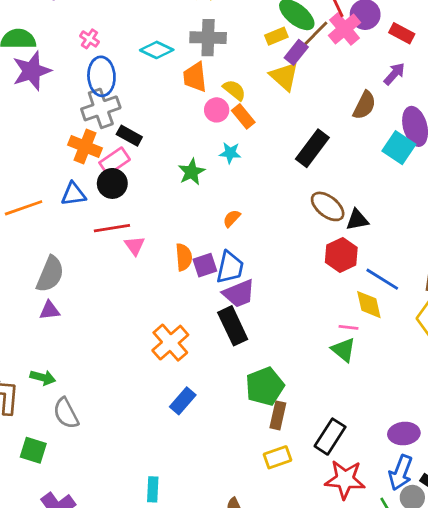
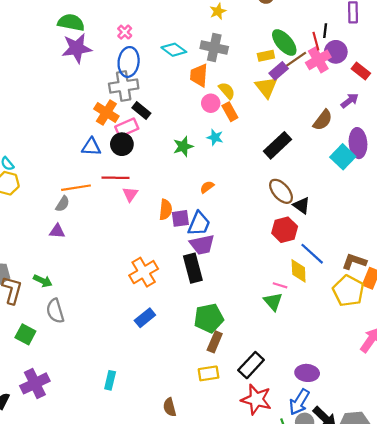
orange line: (24, 208) -> (76, 188), moved
black triangle: (357, 220) -> (301, 205), turned 36
gray semicircle: (50, 274) -> (63, 204), size x0.6

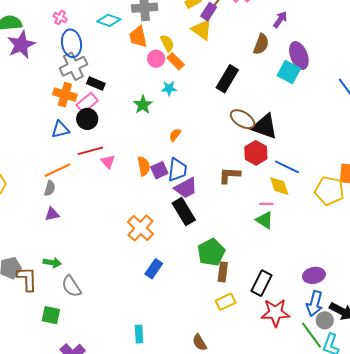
yellow semicircle: (227, 91) -> (167, 43), turned 30
black triangle: (301, 205) -> (265, 126), size x1.6
brown L-shape: (354, 261) -> (230, 175), moved

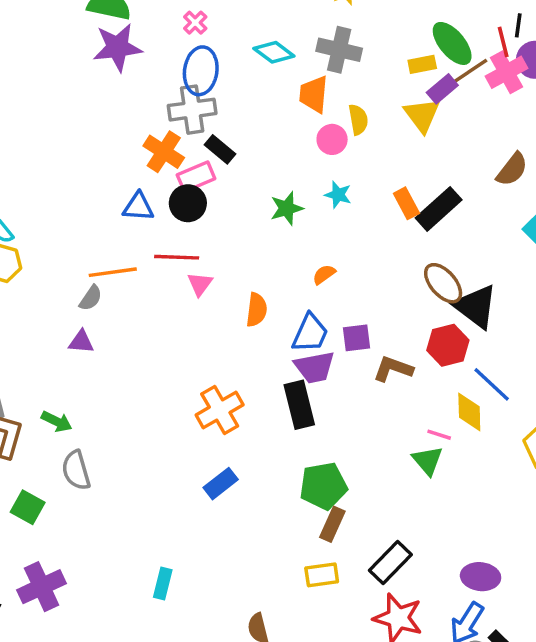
orange rectangle: (176, 61) -> (406, 203), moved
purple square: (159, 170) -> (356, 338), moved

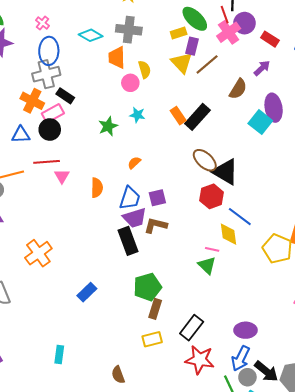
brown line: (468, 72) -> (207, 64), moved
purple rectangle: (442, 89) -> (192, 46), turned -30
brown L-shape: (393, 369) -> (156, 225), moved
orange cross: (220, 410) -> (38, 253), moved

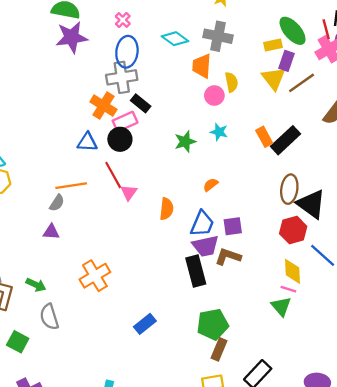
brown ellipse: (205, 160) -> (289, 189), turned 50
red line: (47, 162) -> (113, 175), turned 60
yellow diamond: (228, 234) -> (292, 271), moved

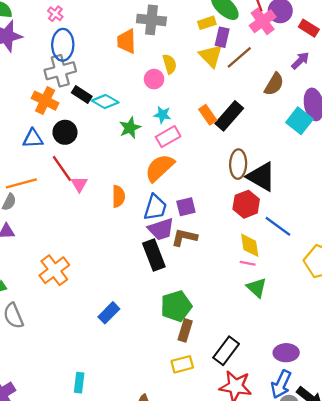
cyan diamond: (175, 39) -> (105, 101), moved
orange trapezoid: (202, 66) -> (127, 41), moved
pink rectangle: (125, 122) -> (168, 137), moved
orange semicircle: (211, 185) -> (160, 168), size x2.0
green triangle: (281, 306) -> (257, 288), moved

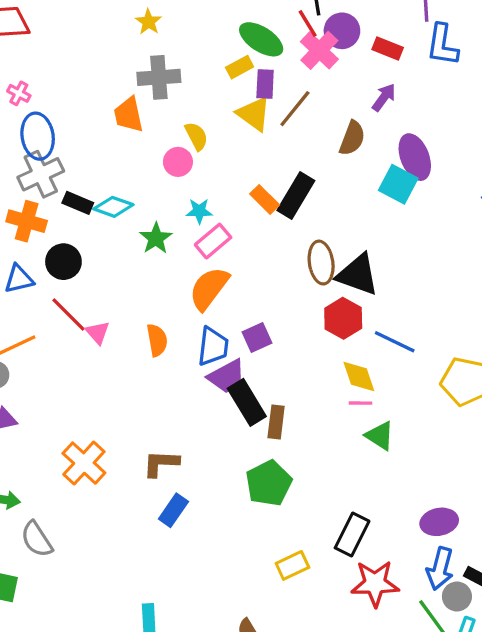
brown L-shape: (184, 237) -> (161, 463), moved
black rectangle: (154, 255) -> (247, 402), moved
brown rectangle: (185, 330) -> (276, 422), moved

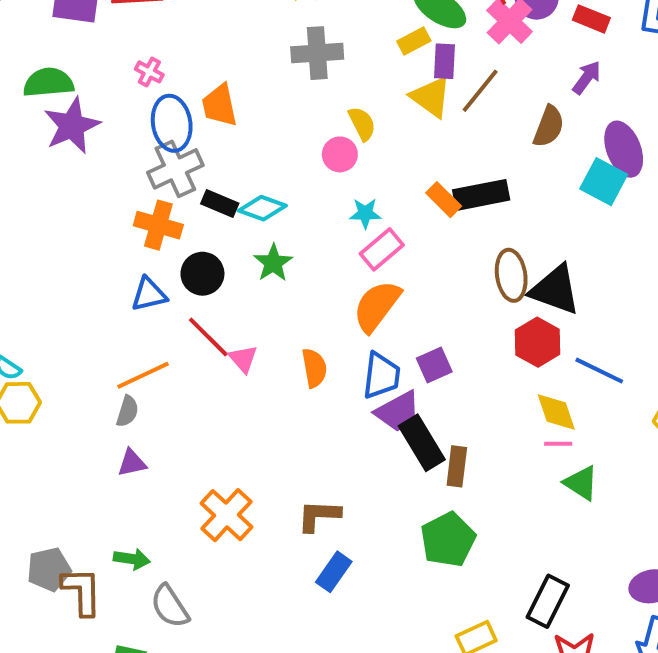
orange trapezoid: (129, 115) -> (220, 105), moved
black rectangle: (296, 195) -> (481, 195), turned 48
green star: (156, 238) -> (273, 263), moved

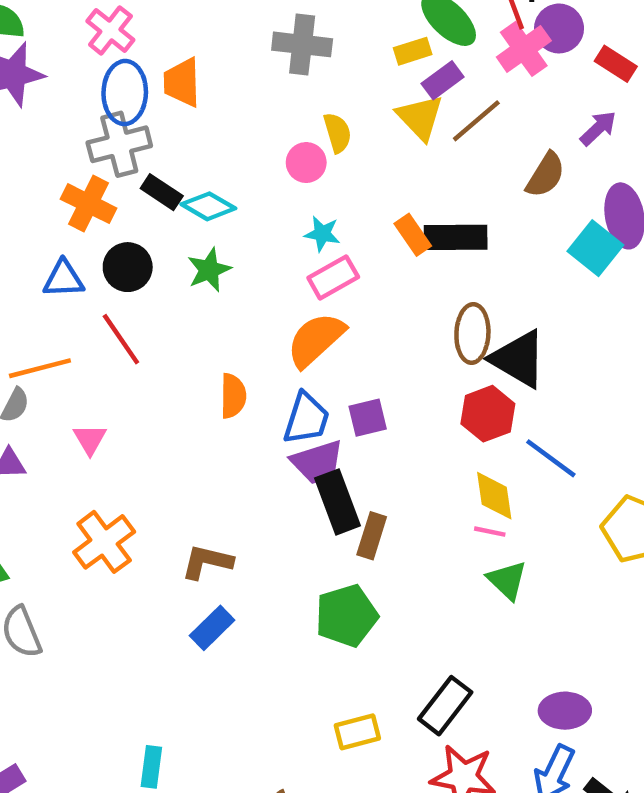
purple rectangle: (444, 61) -> (443, 80), turned 40
pink cross: (149, 72) -> (110, 30), size x1.5
pink triangle: (243, 359) -> (90, 439), moved

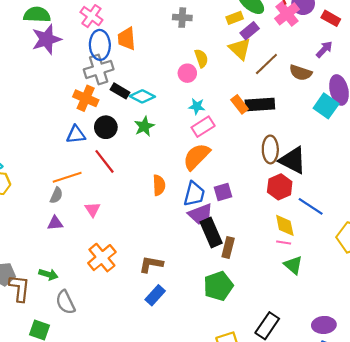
gray cross: (302, 44) -> (182, 18), size x0.7
brown line: (476, 121) -> (266, 64), moved
brown semicircle: (546, 175) -> (301, 73), turned 80

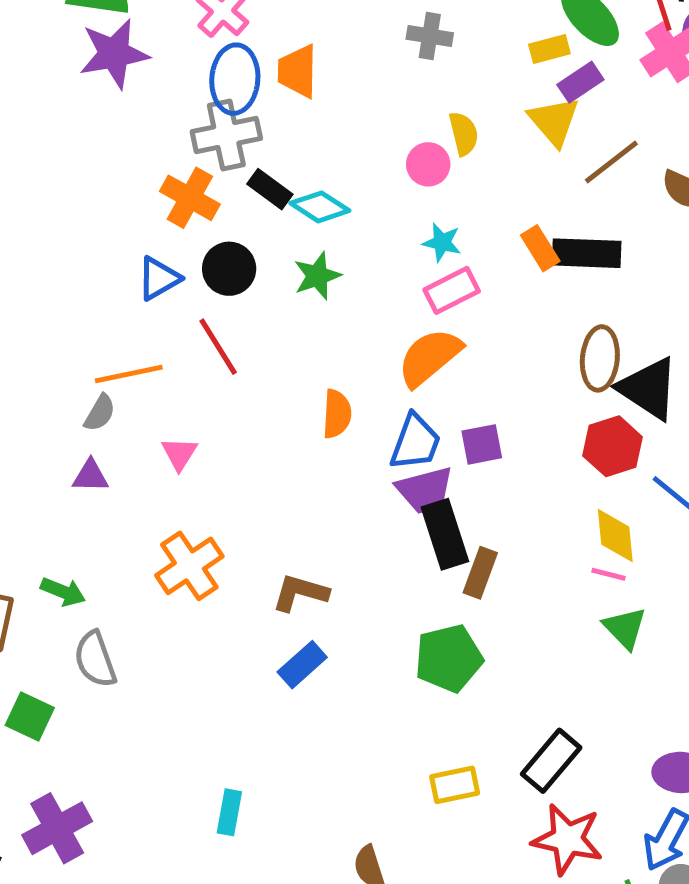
blue triangle: (76, 135) -> (159, 278), turned -30

